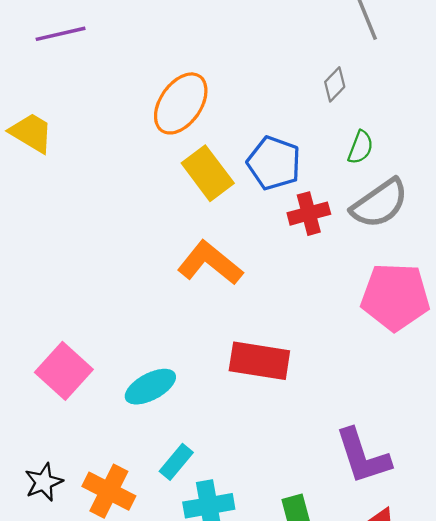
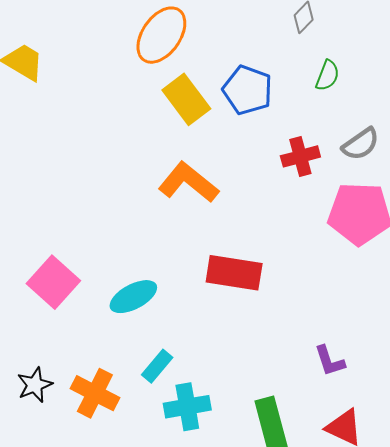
gray semicircle: (380, 203) -> (361, 144), moved, size x0.7
red cross: (309, 214) -> (300, 156), moved
purple L-shape: (363, 456) -> (330, 361), size x0.6

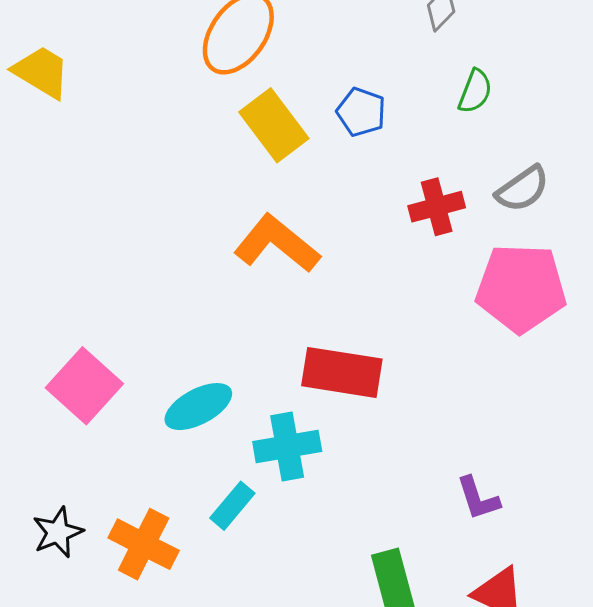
blue pentagon: (248, 90) -> (361, 112), size x0.7
cyan cross: (187, 407) -> (287, 446), moved

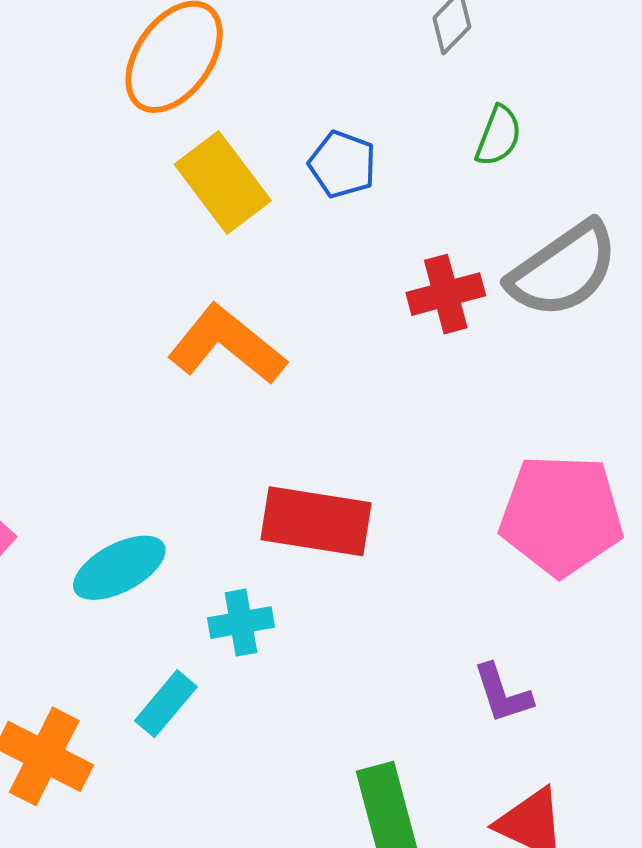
gray semicircle: (522, 189) -> (563, 270), size x1.5
pink pentagon: (521, 288) -> (561, 515), moved
cyan cross: (287, 446) -> (241, 623), size x0.7

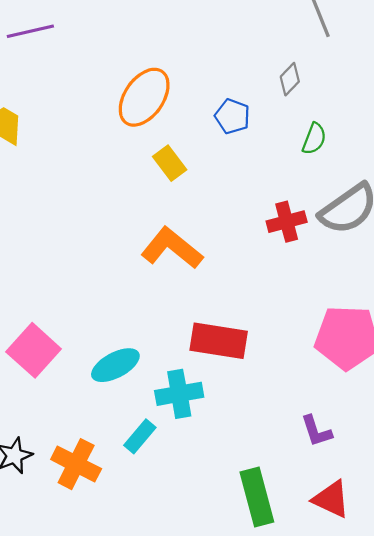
blue pentagon: (342, 164) -> (232, 116), moved
yellow rectangle: (223, 183) -> (170, 163), size x0.7
cyan cross: (241, 623) -> (179, 394), size x1.4

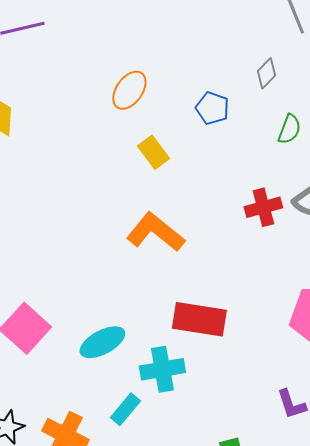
orange ellipse: (144, 97) -> (129, 90), size x0.7

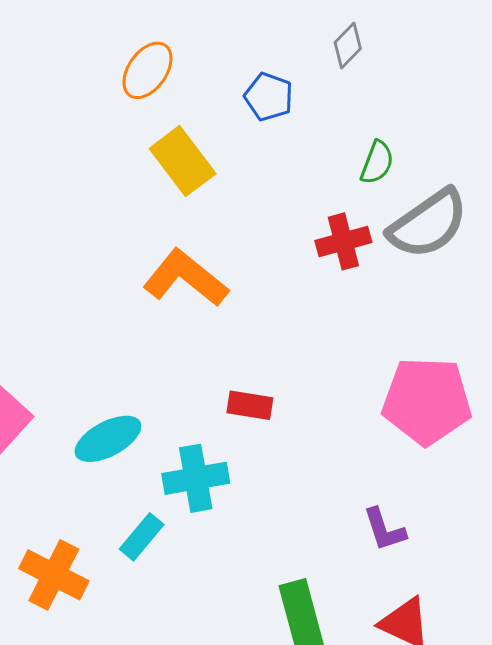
green semicircle: (289, 129) -> (377, 162), moved
yellow rectangle: (153, 152) -> (183, 161), size x1.4
red rectangle: (199, 319) -> (250, 405), size x0.6

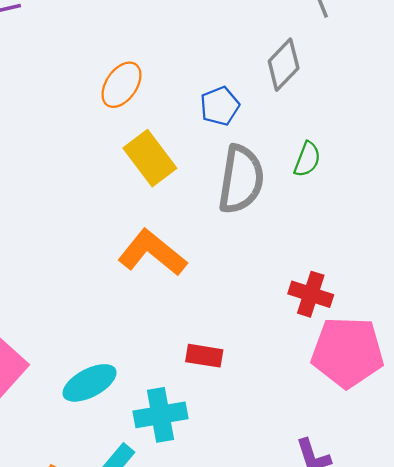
gray diamond: (348, 46) -> (284, 65), size x1.4
blue pentagon: (269, 97) -> (220, 106), turned 30
gray semicircle: (428, 224) -> (241, 179), moved, turned -46
red cross: (343, 241) -> (311, 294), moved, turned 33

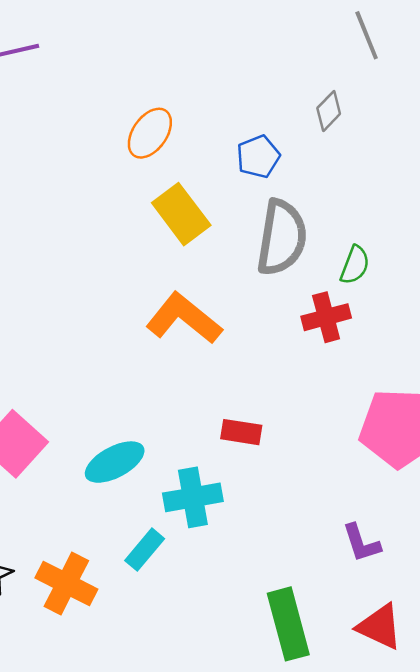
gray diamond: (284, 65) -> (329, 111), size x0.7
green semicircle: (307, 159) -> (355, 265), moved
red cross: (311, 294) -> (326, 317), moved, turned -33

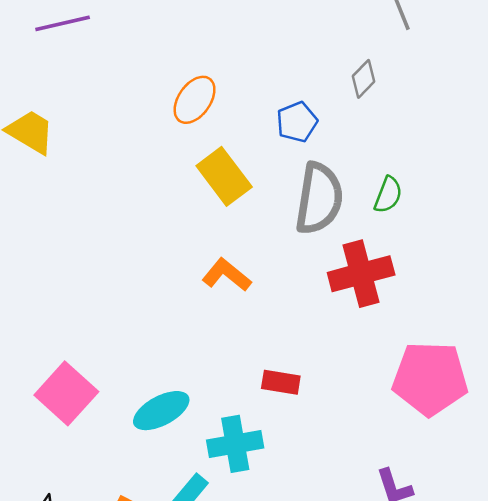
green semicircle: (355, 265) -> (388, 195), moved
red cross: (326, 317) -> (361, 274), size x1.4
orange L-shape: (184, 318) -> (227, 275), size x0.7

